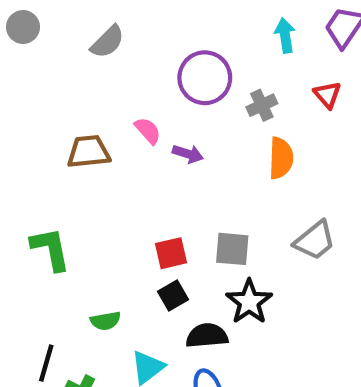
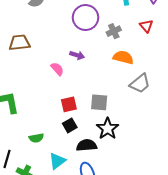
pink semicircle: (148, 131) -> (57, 69), moved
brown trapezoid: (89, 152) -> (20, 43), moved
orange semicircle: (281, 158) -> (123, 57), turned -78
gray trapezoid: (315, 240) -> (140, 84), moved

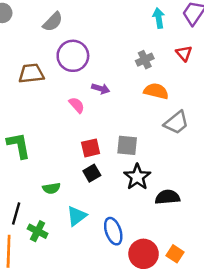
purple circle: (86, 18) -> (73, 56), moved
black semicircle: (87, 145) -> (167, 197), moved

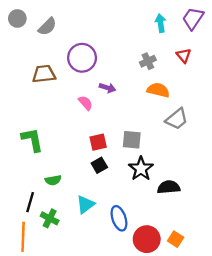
gray semicircle: (53, 22) -> (47, 27), moved
green semicircle: (51, 188) -> (53, 180), moved

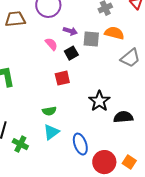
gray square: (132, 140) -> (91, 39), moved
black square: (99, 165) -> (71, 53), moved
green semicircle: (53, 180) -> (49, 111), moved

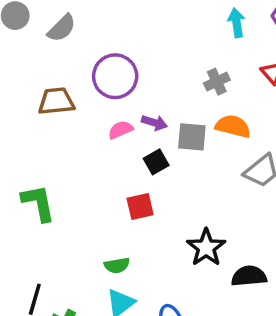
pink semicircle: (51, 44) -> (120, 130), moved, turned -72

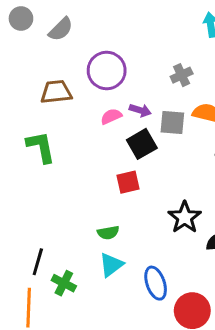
gray cross: (217, 82) -> (182, 75), moved
black square: (156, 162) -> (142, 144), size x1.4
green L-shape: (38, 203) -> (41, 147), moved

